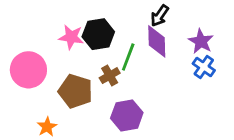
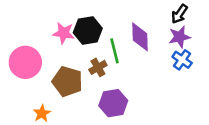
black arrow: (160, 16) -> (180, 14), moved
purple star: (201, 41) -> (180, 37), turned 30
green line: (128, 57) -> (115, 51), turned -35

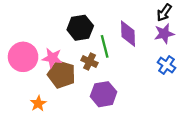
pink star: (64, 33) -> (52, 58), moved
blue cross: (182, 60) -> (166, 65), moved
brown cross: (98, 67) -> (90, 62), turned -35

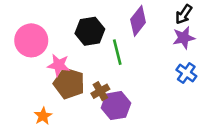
purple diamond: (128, 34) -> (138, 21), moved, turned 40
pink circle: (23, 57) -> (31, 40), moved
brown cross: (90, 62) -> (100, 91), moved, turned 35

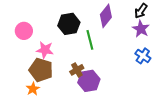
purple star: (184, 38) -> (141, 29), turned -30
pink circle: (31, 40) -> (24, 31), size x0.7
brown pentagon: (69, 83) -> (41, 70), moved

